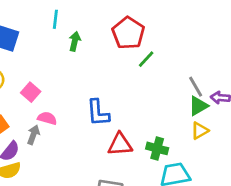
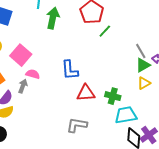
green arrow: (75, 41) -> (53, 18), size x1.5
pink square: (31, 92) -> (21, 55), size x1.5

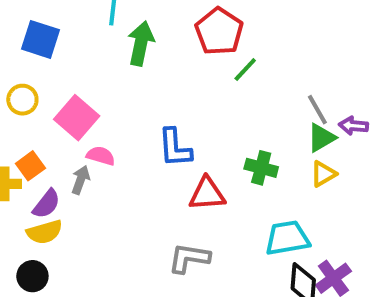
green cross: (113, 96) -> (261, 168), moved

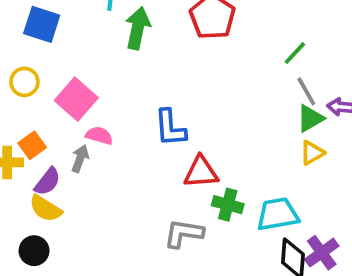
green line: (245, 70) -> (295, 53), moved
green cross: (261, 168) -> (228, 205), moved
yellow semicircle: (45, 232) -> (46, 208), turned 48

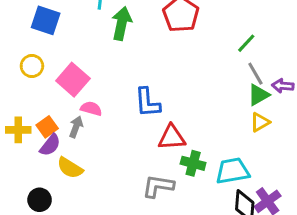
orange square: (32, 145) -> (47, 127), moved
yellow semicircle: (46, 208) -> (70, 168), moved

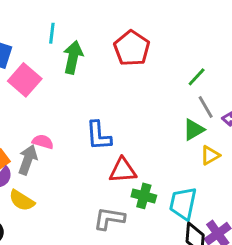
pink square: (73, 80) -> (25, 80), moved
green triangle: (258, 95) -> (194, 130), moved
gray arrow: (76, 127) -> (28, 160), size x1.4
cyan trapezoid: (233, 171) -> (183, 203), turned -68

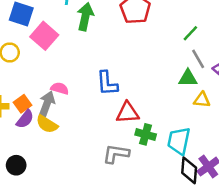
green triangle: (194, 130) -> (188, 78), turned 30
yellow triangle: (210, 155) -> (202, 100), turned 36
yellow semicircle: (22, 200) -> (47, 124), moved

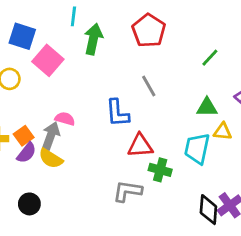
gray line: (198, 59) -> (149, 86), moved
cyan trapezoid: (179, 141) -> (197, 149), moved
black circle: (16, 165) -> (29, 204), moved

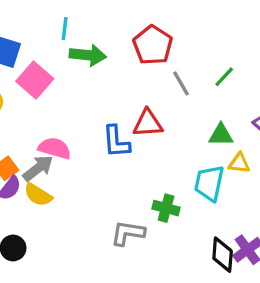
green arrow: (93, 39) -> (88, 55), turned 84
gray line: (149, 86) -> (181, 83), moved
pink semicircle: (65, 119) -> (55, 148), size x1.4
gray arrow: (51, 136) -> (38, 168), turned 32
red triangle: (140, 146) -> (148, 123), moved

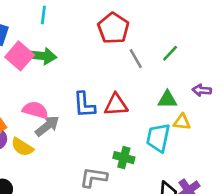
green arrow: (88, 55) -> (42, 56), moved
red triangle: (148, 123) -> (116, 105), moved
gray arrow: (38, 168) -> (47, 126), moved

